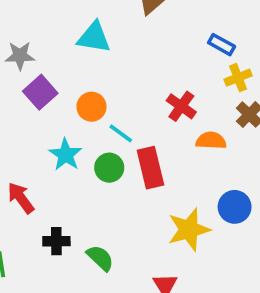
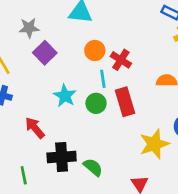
red cross: (181, 106) -> (121, 60), moved
orange circle: (91, 107) -> (95, 51), moved
cyan line: (121, 133) -> (103, 79), turned 48
black cross: (56, 241) -> (62, 157), size x1.5

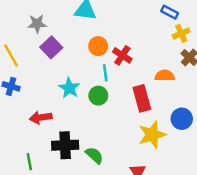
red rectangle: (125, 102) -> (142, 98), moved
red arrow: (35, 128) -> (41, 117), turned -60

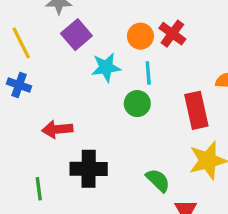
red cross: (122, 55) -> (172, 34), moved
cyan star: (69, 88) -> (106, 67), moved, turned 30
green semicircle: (94, 155) -> (158, 180), moved

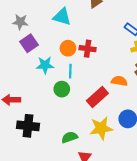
red cross: (172, 34) -> (88, 49), turned -35
red rectangle: (196, 110) -> (97, 97), turned 55
green semicircle: (158, 180) -> (70, 137), turned -70

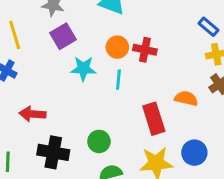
green circle: (62, 89) -> (99, 141), moved
red rectangle: (97, 97) -> (154, 119), turned -70

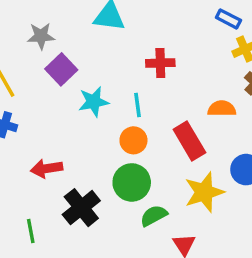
orange circle: (117, 47) -> (133, 140), moved
green circle: (99, 141) -> (132, 182), size x1.4
black cross: (53, 152) -> (81, 208), turned -36

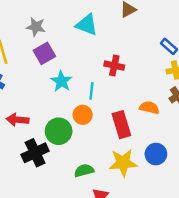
cyan star: (94, 102) -> (61, 81), turned 30
green circle: (132, 182) -> (59, 131), moved

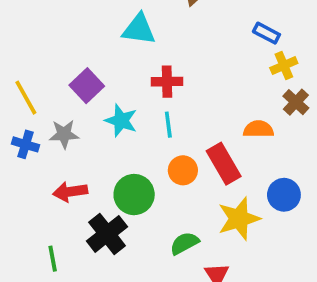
gray star: (36, 27) -> (64, 134), moved
red cross: (114, 66) -> (167, 82), moved
orange circle: (83, 115) -> (183, 170), moved

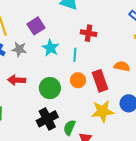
red cross: (167, 82) -> (89, 33), moved
black cross: (107, 234) -> (47, 119), moved
green semicircle: (184, 243) -> (69, 128), moved, turned -49

